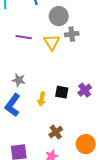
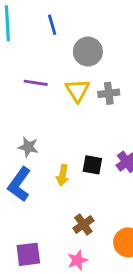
gray cross: (72, 34) -> (109, 93), moved

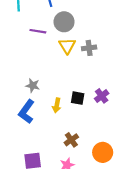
gray circle: (88, 52) -> (64, 22), moved
purple line: (36, 83) -> (38, 31), moved

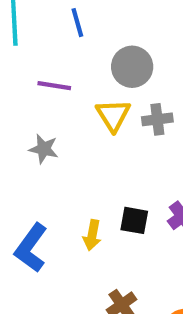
gray circle: (64, 22) -> (132, 67), moved
gray star: (33, 86) -> (44, 149), moved

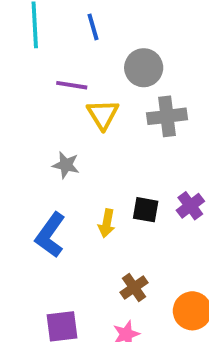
yellow triangle: (113, 115) -> (103, 114), moved
gray cross: (157, 119) -> (167, 116), size x1.4
gray star: (44, 149) -> (66, 165), moved

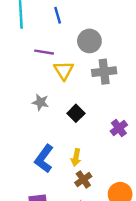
black square: (146, 210) -> (76, 113), moved, turned 35
yellow arrow: (107, 223) -> (76, 157), moved
blue L-shape: (50, 235) -> (44, 159), moved

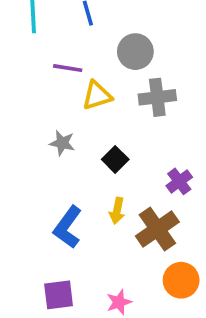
yellow triangle: (64, 70) -> (97, 95), turned 45
yellow arrow: (76, 157) -> (117, 211), moved
brown cross: (83, 179) -> (157, 229), moved, size x1.6

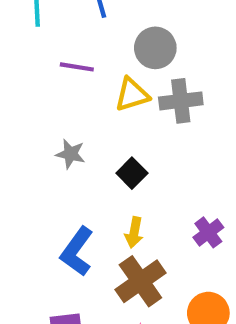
yellow triangle: (97, 95) -> (132, 95), moved
purple cross: (179, 181) -> (208, 232), moved
brown cross: (157, 229) -> (140, 281), moved

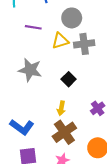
gray star: (70, 154) -> (30, 70), size x1.6
black square: (132, 173) -> (69, 79), moved
blue L-shape: (77, 252) -> (22, 127), moved, turned -90

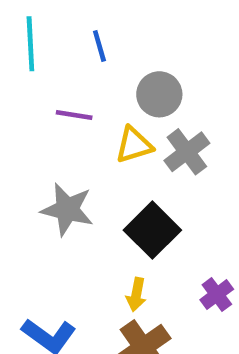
gray cross: (84, 44) -> (187, 152), turned -30
black square: (69, 79) -> (152, 230), size x1.6

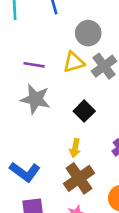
purple line: (74, 115) -> (34, 65), moved
black square: (152, 230) -> (84, 111), size x0.7

